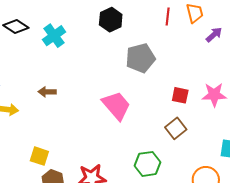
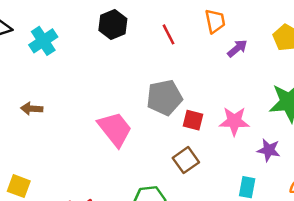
red line: (168, 17) -> (168, 34), moved, turned -36
gray pentagon: (140, 58) -> (164, 98), moved

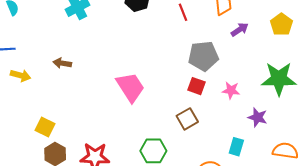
gray pentagon: (164, 98) -> (203, 56), moved
pink star: (234, 121) -> (231, 90), size x0.7

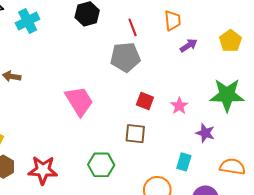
gray pentagon: (203, 56) -> (125, 57), moved
pink star: (231, 90) -> (179, 106), turned 30
brown square: (187, 119) -> (135, 134), turned 35

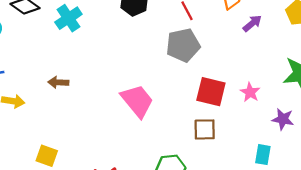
red square: (145, 101) -> (211, 92), size x1.5

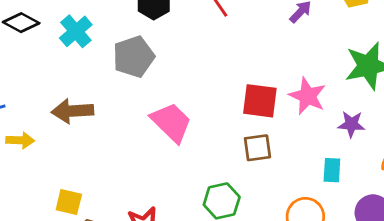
gray pentagon: (183, 45) -> (134, 57), moved
brown arrow: (58, 82) -> (72, 111), size x1.6
pink star: (250, 92) -> (308, 96), size x1.5

